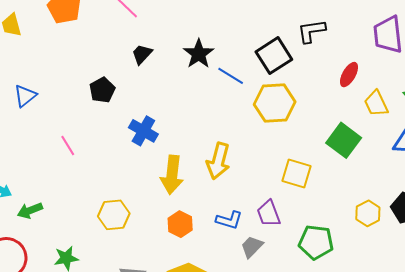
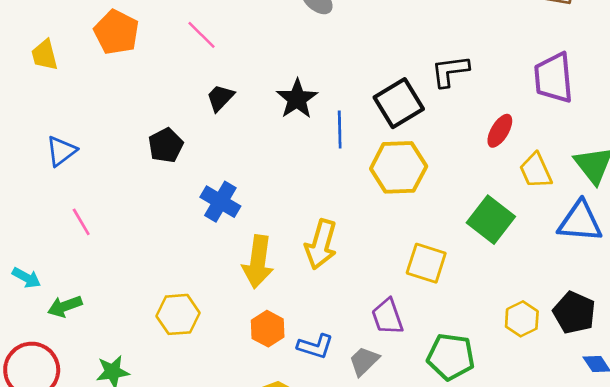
blue line: (231, 76) -> (340, 130), turned 56
pink line: (68, 145) -> (81, 222), moved
blue L-shape: (229, 220) -> (315, 346), moved

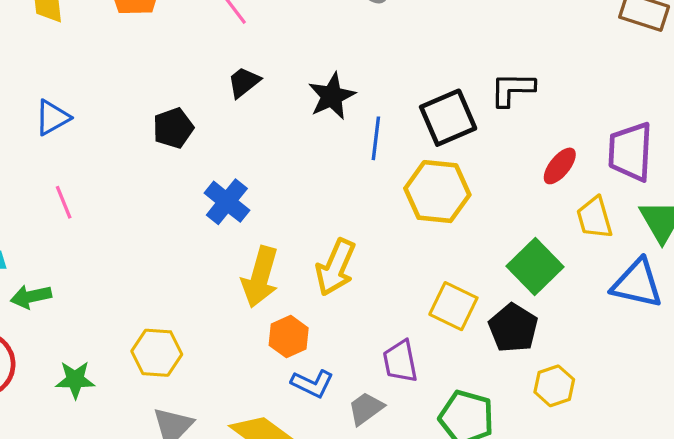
purple trapezoid: (554, 78) -> (630, 152), moved
black pentagon: (574, 313) -> (513, 328), moved
yellow hexagon: (178, 314) -> (157, 353), moved
orange hexagon: (268, 329) -> (289, 337), moved

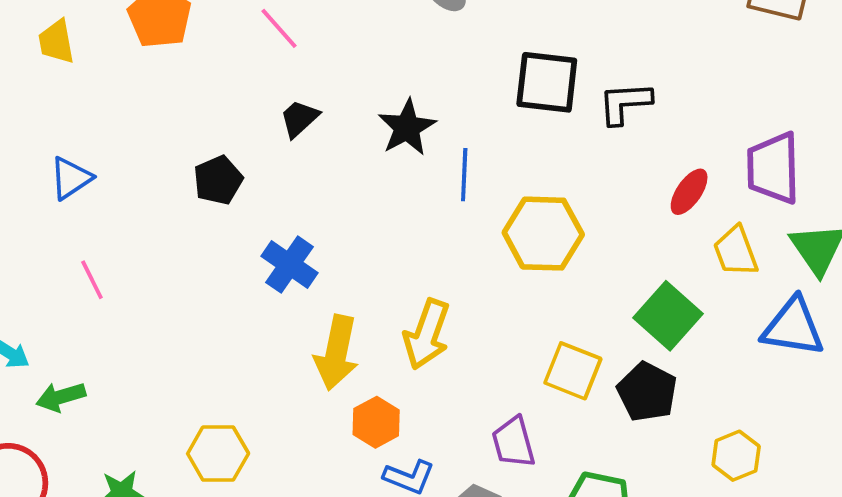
black square: (448, 118) -> (547, 82), moved, turned 34
yellow hexagon: (554, 386) -> (736, 456), moved

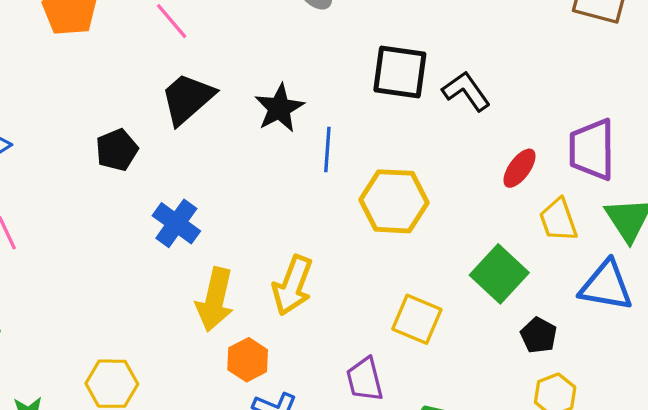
black L-shape: (625, 103) -> (466, 91), turned 57
black trapezoid: (299, 119) -> (187, 99), size x1.6
black pentagon: (647, 392) -> (539, 335), moved, size x0.7

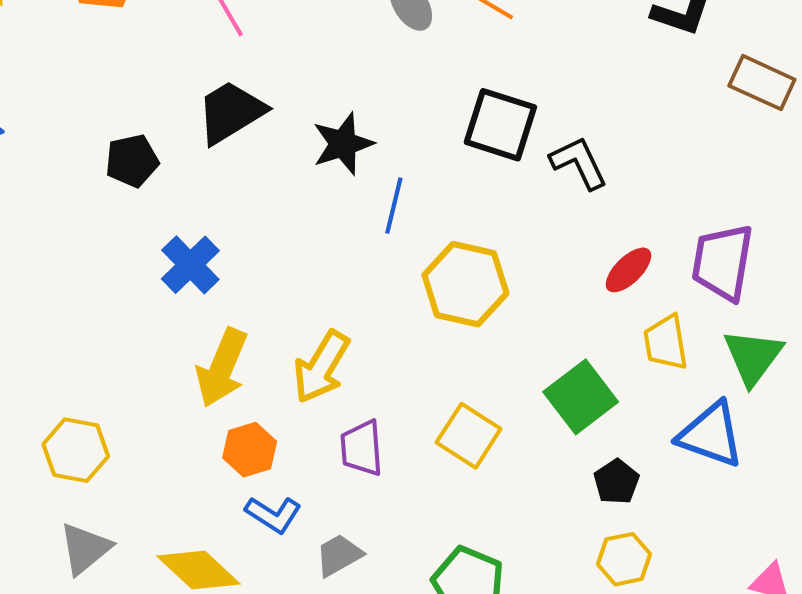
purple trapezoid: (365, 379) -> (362, 448), moved

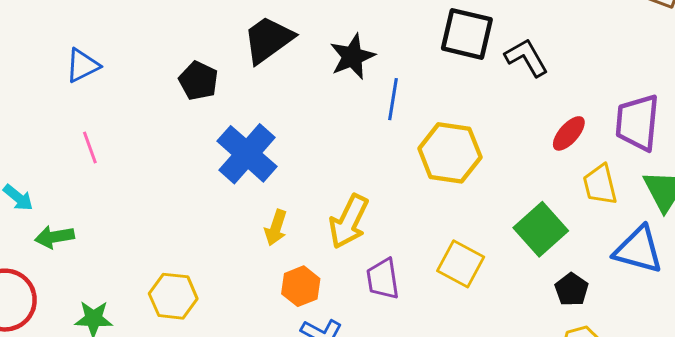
black pentagon: (132, 161) -> (198, 81), turned -30
blue cross: (190, 265) -> (247, 154), size x1.4
yellow arrow: (222, 368) -> (276, 228), size x0.6

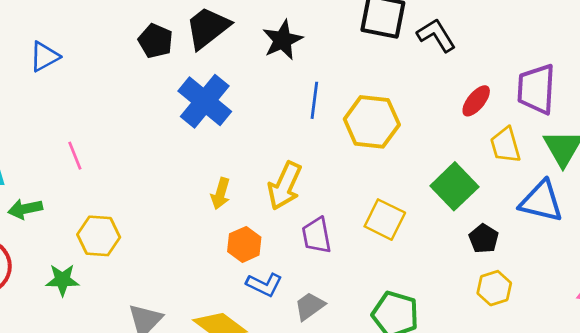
black pentagon: (198, 81) -> (155, 41), moved
blue line: (393, 99) -> (314, 100), moved
pink line: (90, 147) -> (75, 156), moved
blue cross: (247, 154) -> (205, 101), moved
yellow hexagon: (173, 296) -> (99, 236), moved

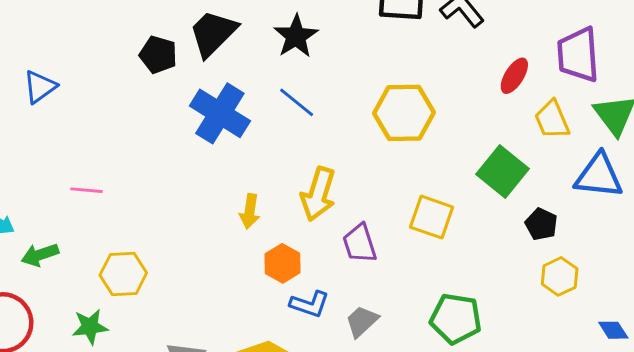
blue line: (314, 100) -> (297, 102), moved, turned -51
pink line: (75, 156) -> (86, 190), turned -56

